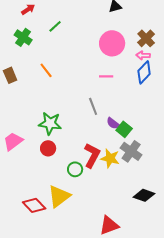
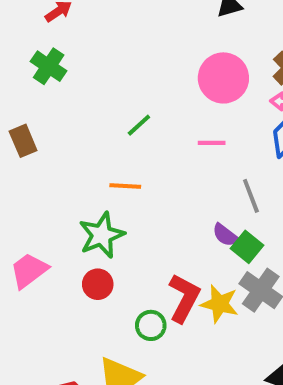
green line: (55, 26) -> (139, 125), moved
orange line: (46, 70) -> (125, 186), moved, turned -49
gray line: (93, 106) -> (251, 196), moved
green star: (50, 123) -> (102, 235), turned -30

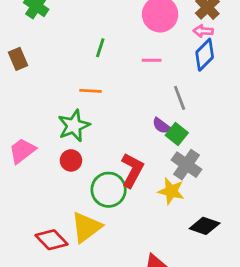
green line: (139, 125) -> (100, 48), turned -30
yellow star: (219, 304) -> (171, 191), moved
green circle: (151, 325) -> (109, 190), size x1.6

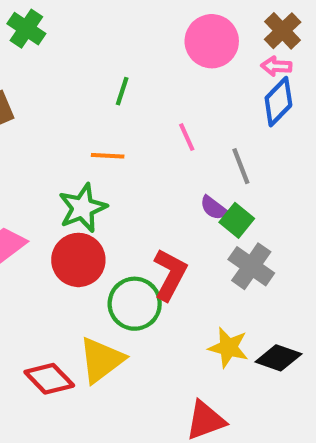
pink line: (152, 60) -> (187, 137), moved, turned 66
red circle: (71, 160) -> (78, 260), size x1.6
yellow star: (171, 191) -> (228, 347), moved

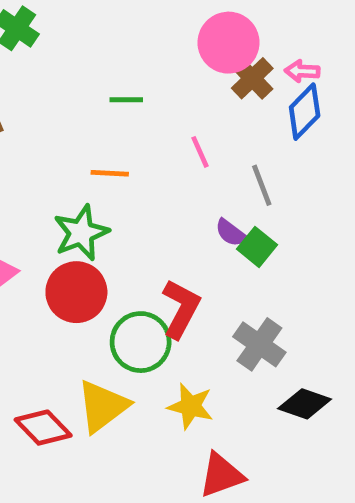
brown cross: (283, 31) -> (252, 78), moved
green line: (122, 91) -> (126, 100), turned 72
gray cross: (251, 266) -> (259, 344), moved
yellow star: (228, 347) -> (190, 406), moved

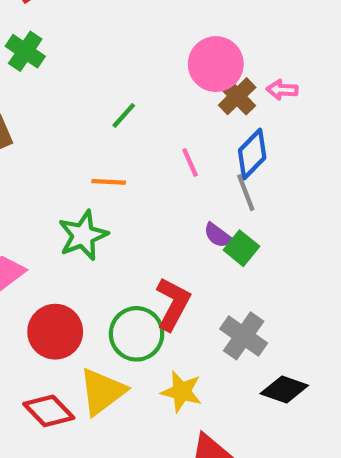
green line: (126, 100) -> (124, 115), turned -48
blue diamond: (305, 112) -> (252, 154), moved
red circle: (76, 292) -> (55, 332), moved

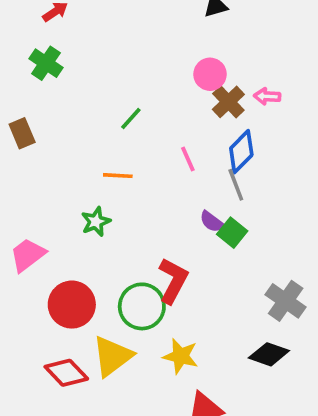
pink circle: (216, 64) -> (210, 74), size x0.7
green star: (83, 235) -> (96, 222), size x0.7
gray cross: (244, 336) -> (286, 301), moved

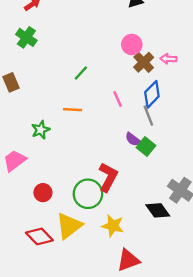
green star: (96, 222) -> (41, 130), moved
red circle: (72, 305) -> (43, 193), size x0.6
black diamond: (269, 354) -> (158, 210), moved, turned 35

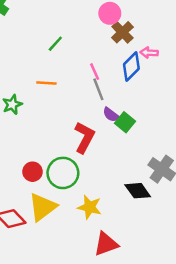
pink arrow: (168, 59) -> (149, 53), moved
gray line: (148, 116) -> (98, 89), moved
red L-shape: (108, 177) -> (84, 137), moved
red circle: (43, 193) -> (33, 172), moved

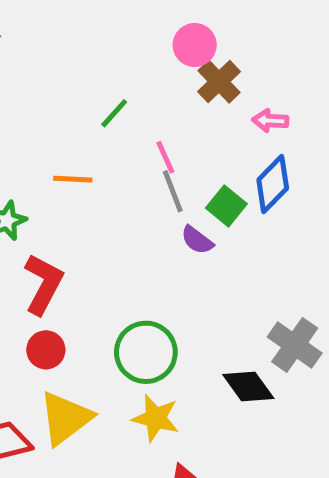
green line: (55, 44) -> (114, 113), moved
blue diamond: (131, 67) -> (273, 184), moved
green square: (125, 122) -> (226, 206), moved
red L-shape: (84, 137) -> (43, 284), moved
green circle: (63, 173) -> (146, 352), moved

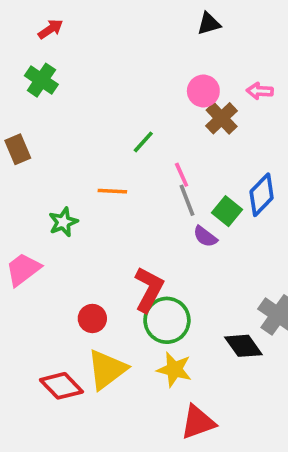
pink arrow: (270, 121) -> (260, 91), moved
red L-shape: (43, 284) -> (149, 289), moved

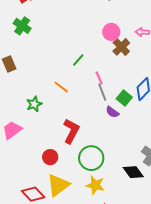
orange line: (112, 191) -> (61, 87), turned 35
red L-shape: (149, 289) -> (71, 131), moved

